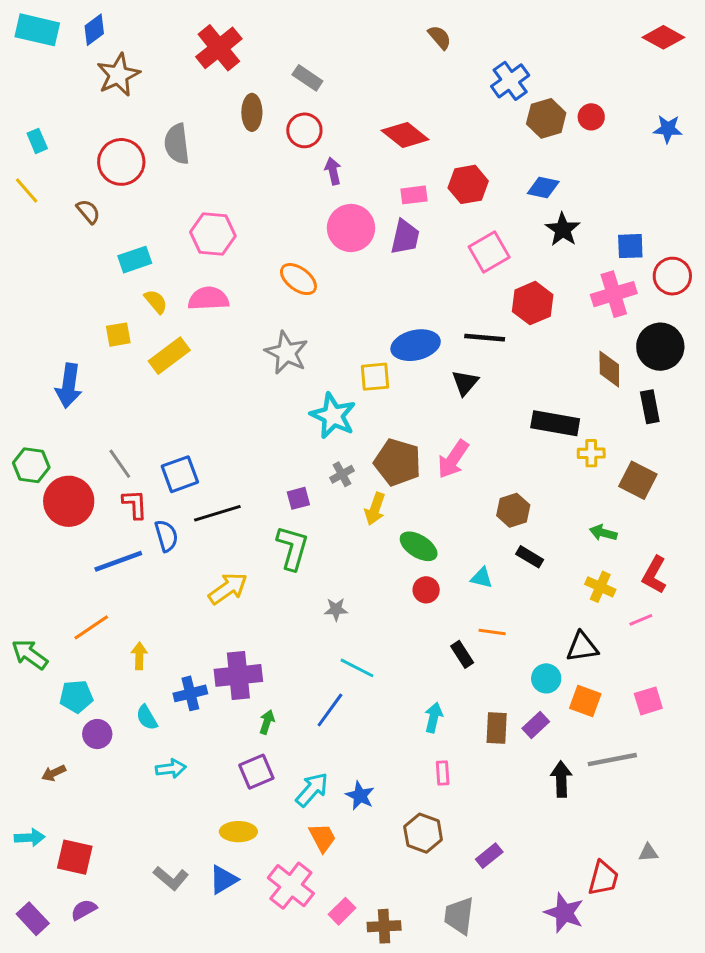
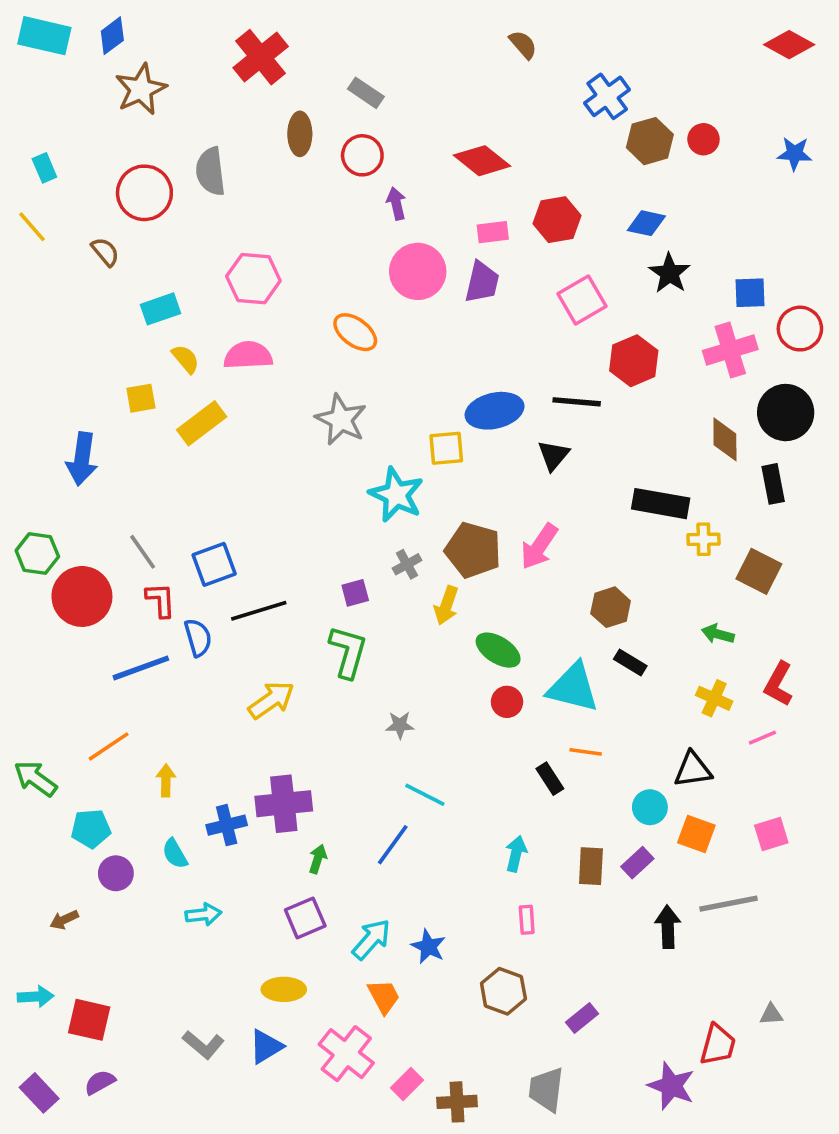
cyan triangle: (482, 578) -> (573, 688), size x2.0

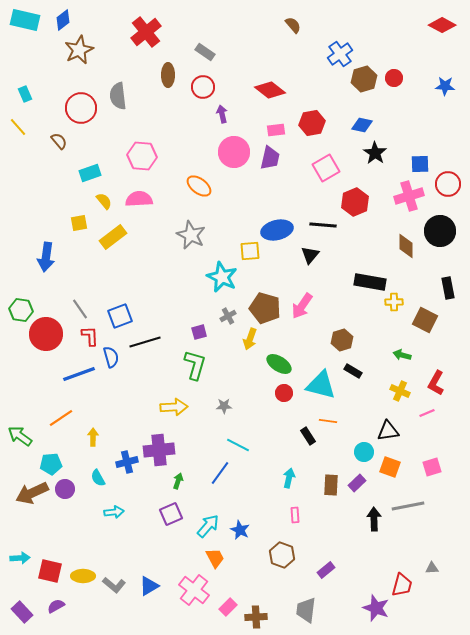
black rectangle: (773, 484) -> (448, 288), moved
yellow arrow: (271, 700) -> (174, 407), moved, turned 32
brown arrow: (64, 920) -> (32, 493), moved, size x2.0
yellow ellipse: (284, 989) -> (83, 576), moved

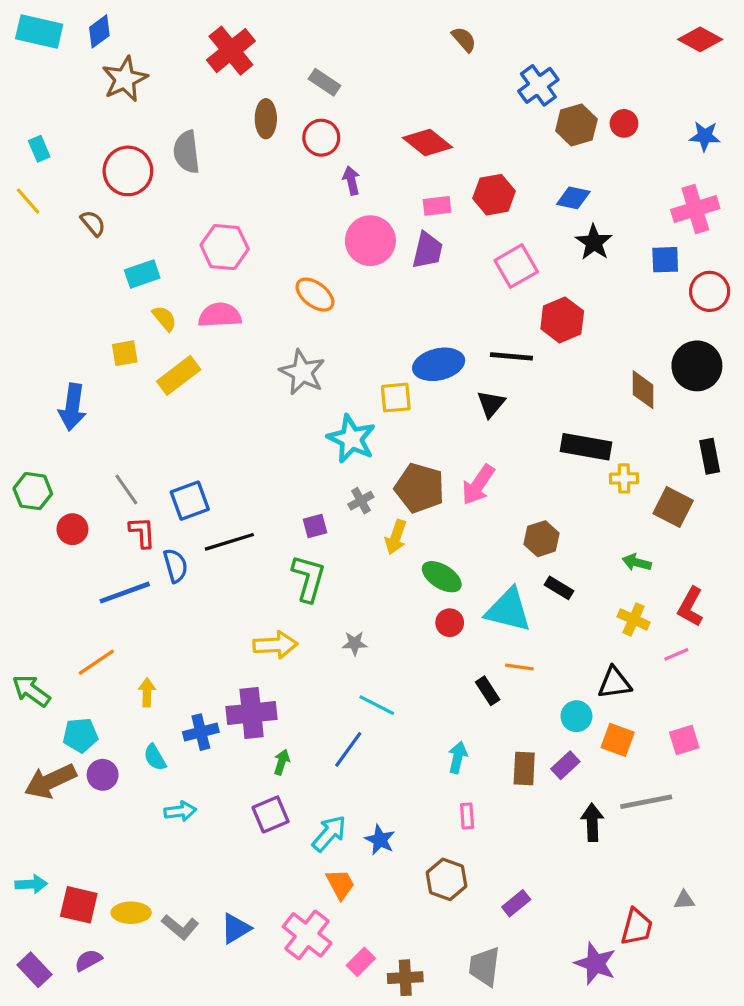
pink cross: (409, 196) -> (695, 209), moved
red circle: (46, 334) -> (72, 529), size x0.6

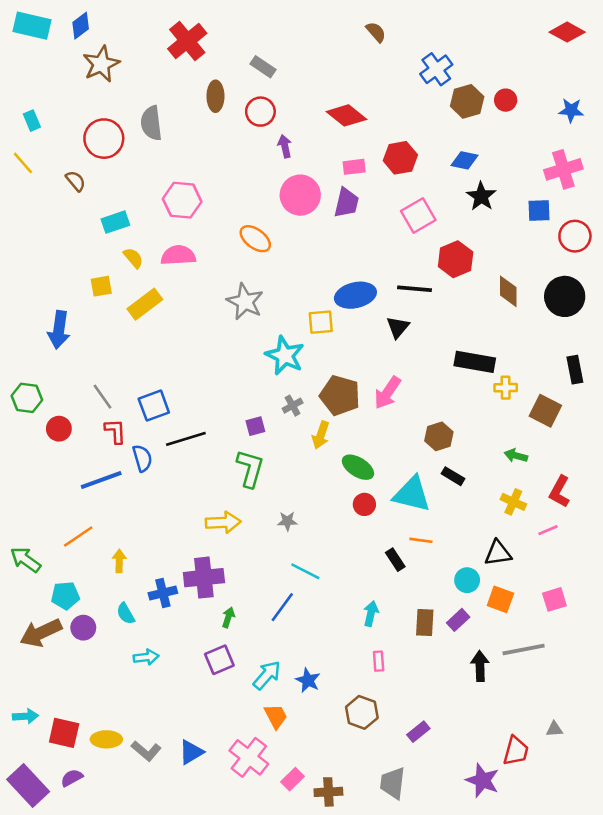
brown diamond: (643, 390) -> (508, 291), moved
purple rectangle: (34, 970) -> (28, 786), size x1.5

